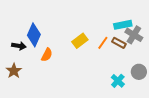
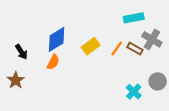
cyan rectangle: (123, 25) -> (134, 18), moved
blue diamond: (34, 35) -> (57, 39), moved, turned 35
black arrow: (19, 46) -> (21, 52), turned 48

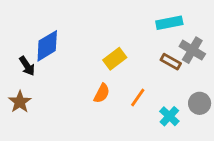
blue diamond: (57, 39) -> (47, 46), moved
orange line: (117, 48) -> (138, 98), moved
orange semicircle: (53, 62) -> (102, 93), moved

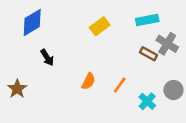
blue diamond: (47, 46) -> (32, 23), moved
yellow rectangle: (115, 59) -> (100, 26), moved
black arrow: (27, 66) -> (47, 58), moved

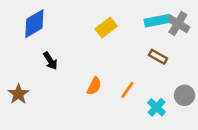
gray cross: (167, 44) -> (178, 24), moved

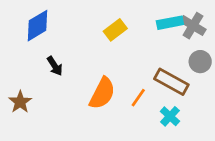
brown rectangle: (158, 57) -> (171, 82), moved, size x1.6
orange semicircle: (94, 86) -> (102, 93), size x1.6
gray circle: (185, 95) -> (200, 62), moved

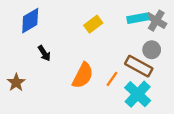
gray circle: (200, 62) -> (152, 50), moved
cyan cross: (170, 116) -> (138, 94), size x1.6

